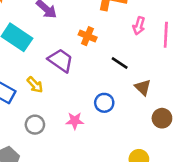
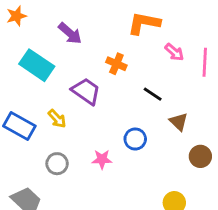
pink arrow: (139, 26) -> (174, 52), turned -66

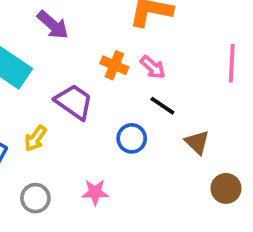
pink arrow: (174, 52) -> (153, 67), moved
yellow arrow: (57, 119) -> (35, 138), turned 78
blue circle: (135, 139) -> (132, 138), moved

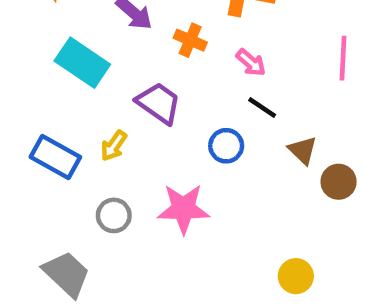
orange cross: (114, 65) -> (190, 40), moved
brown circle: (226, 188) -> (339, 182), moved
pink star: (95, 192) -> (183, 209), size x1.6

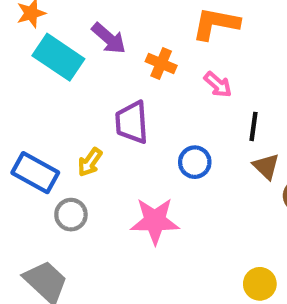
cyan rectangle: (82, 63) -> (58, 57), moved
purple trapezoid: (159, 103) -> (132, 122), turned -129
black line: (262, 108) -> (254, 126), moved, turned 64
gray circle: (114, 215) -> (71, 215), moved

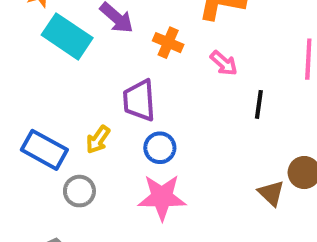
blue circle: (195, 162) -> (160, 148), moved
brown triangle: (266, 166) -> (271, 193), moved

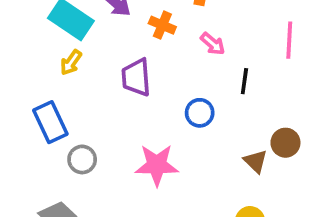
yellow arrow: (98, 140) -> (71, 62), moved
blue circle: (160, 148) -> (200, 113), moved
blue rectangle: (44, 150) -> (50, 122), turned 36

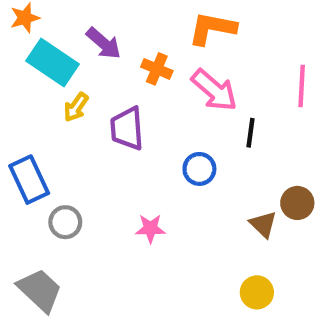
pink arrow: (213, 44) -> (214, 90), size x1.6
yellow arrow: (71, 62) -> (76, 107), moved
pink star: (157, 165) -> (150, 229), size x0.6

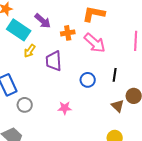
orange cross: (157, 69) -> (68, 33), turned -32
black line: (250, 133) -> (115, 75), moved

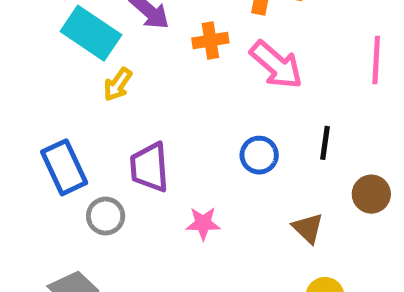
purple trapezoid: (54, 61) -> (149, 167), moved
brown triangle: (118, 106) -> (308, 228), moved

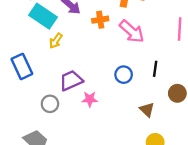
blue rectangle: (64, 167) -> (22, 66), moved
purple trapezoid: (149, 167) -> (71, 80), turned 70
pink star: (203, 223) -> (90, 99), moved

